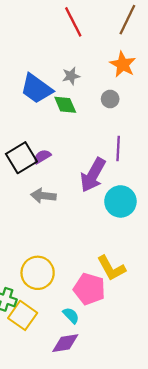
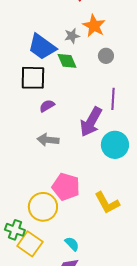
orange star: (123, 64) -> (94, 26), moved
black square: (21, 158) -> (33, 78), moved, turned 32
pink pentagon: (89, 289) -> (66, 187), moved

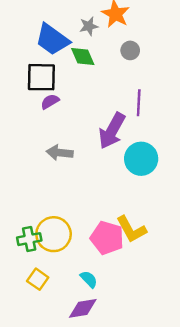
purple semicircle: (47, 106) -> (50, 102), moved
pink pentagon: (66, 187) -> (107, 238), moved
green cross: (15, 230) -> (29, 239), moved, turned -30
yellow square: (30, 244) -> (38, 279), size x0.7

